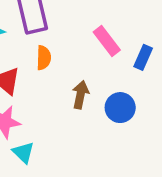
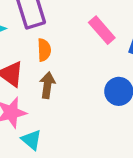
brown arrow: (80, 95) -> (47, 85), moved

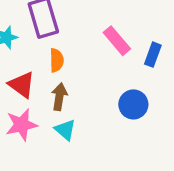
cyan triangle: (31, 140) -> (65, 130), moved

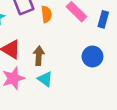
orange semicircle: (57, 60) -> (46, 14), moved

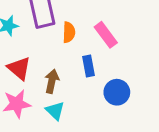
blue rectangle: (103, 19) -> (88, 66), moved, turned -35

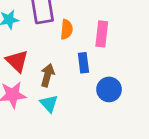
pink rectangle: (106, 35) -> (102, 34), turned 40

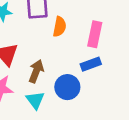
blue rectangle: (83, 63) -> (91, 64), moved, turned 72
blue circle: (109, 89) -> (67, 87), moved

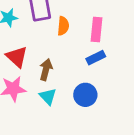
blue circle: (67, 87) -> (85, 95), moved

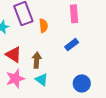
pink rectangle: (97, 30) -> (74, 14), moved
blue circle: (85, 95) -> (82, 83), moved

